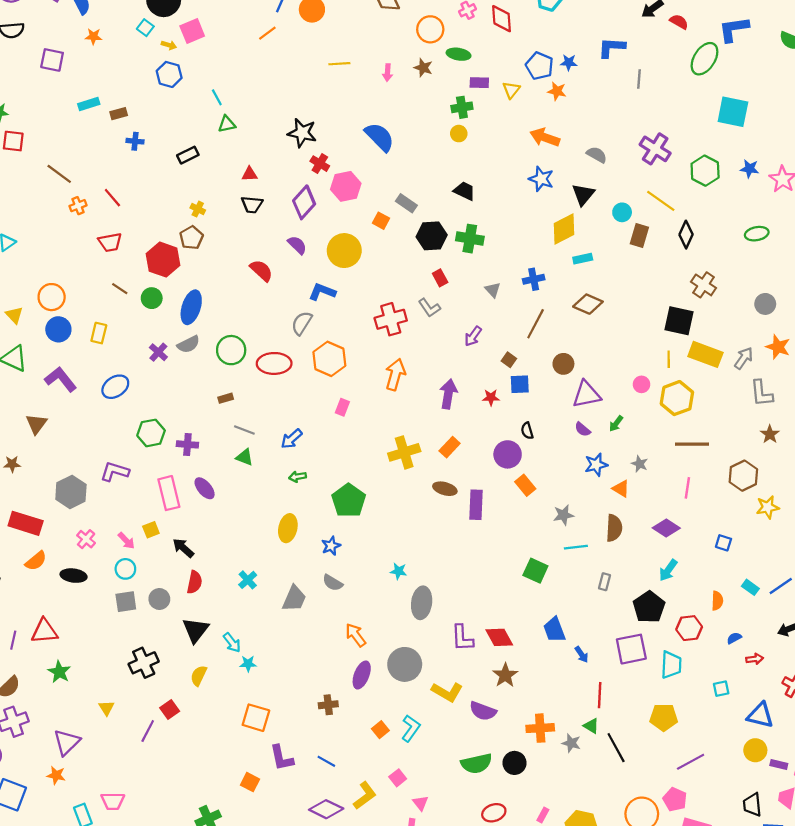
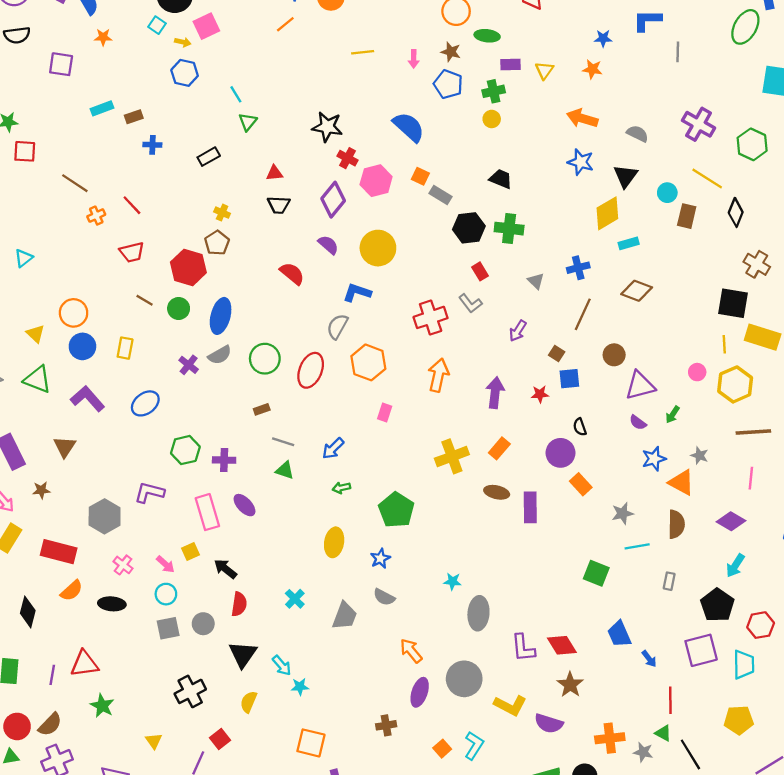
blue pentagon: (540, 66) -> (448, 84), moved
green triangle: (227, 124) -> (248, 122), turned -36
orange square: (381, 221) -> (420, 176), moved
red ellipse: (274, 363) -> (311, 370), turned -64
orange triangle: (621, 489) -> (681, 482), size x1.4

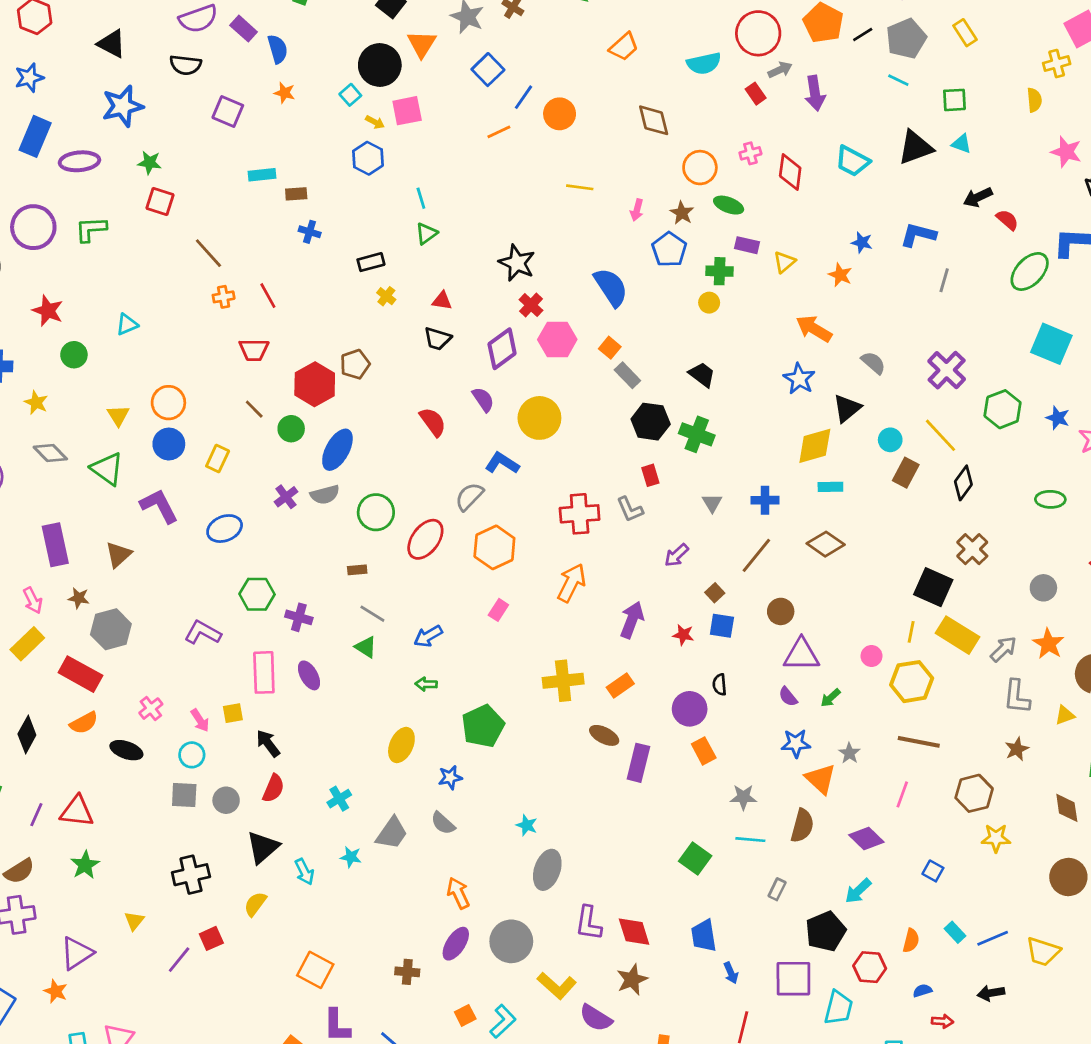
yellow cross: (222, 213) -> (386, 296), moved
gray hexagon: (105, 516) -> (111, 629), moved
cyan star: (300, 687) -> (351, 857), moved

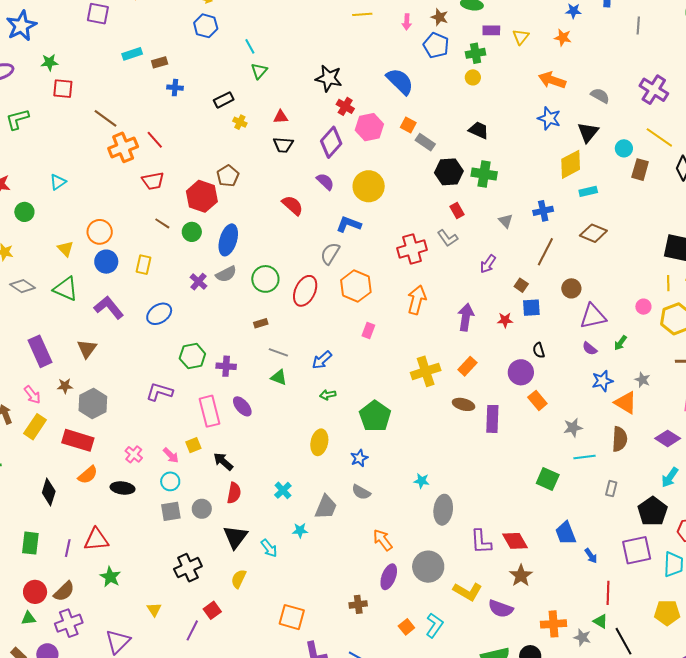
orange cross: (224, 297) -> (123, 147), size x1.8

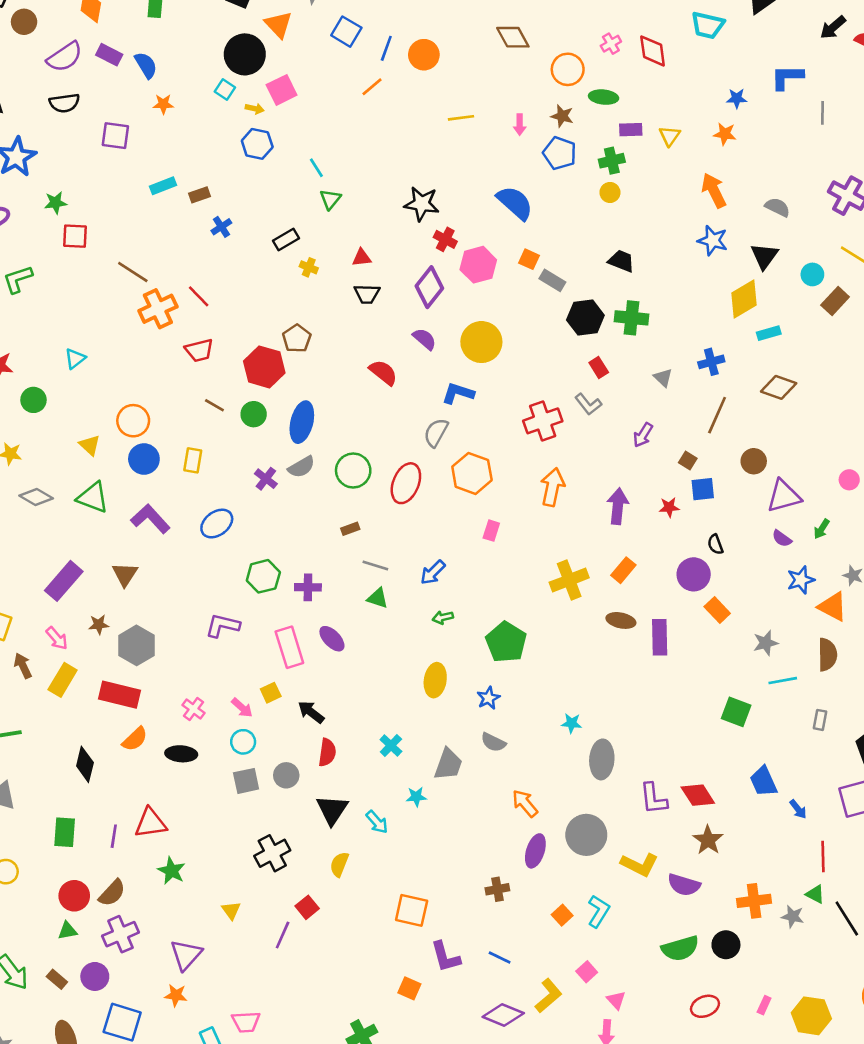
orange arrow: (552, 80) -> (714, 190), turned 48
blue cross: (175, 88) -> (221, 227), turned -35
brown rectangle: (640, 170) -> (835, 301), turned 30
purple rectangle: (40, 351) -> (64, 581), turned 68

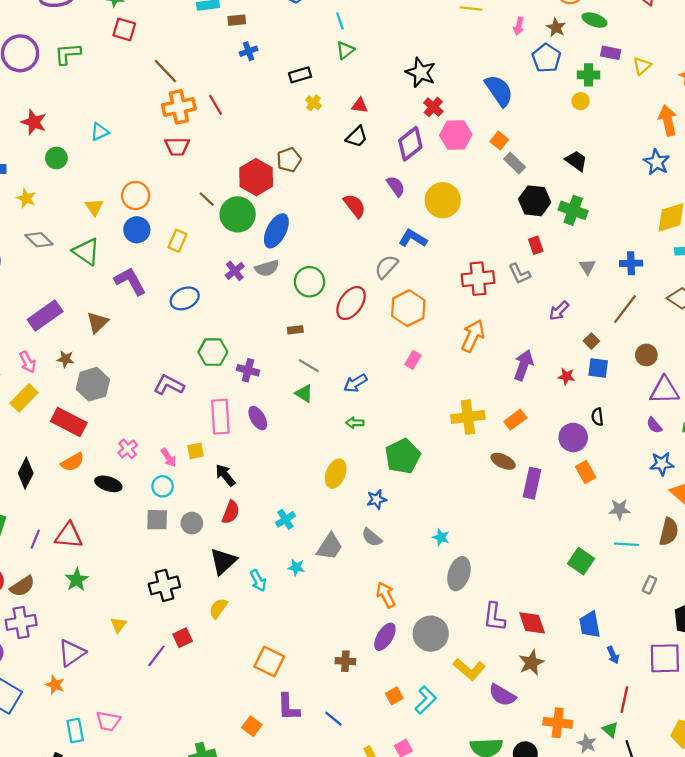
black trapezoid: (367, 294) -> (357, 137), turned -60
red trapezoid: (199, 350) -> (177, 146), moved
green circle: (254, 414) -> (238, 214), size x1.6

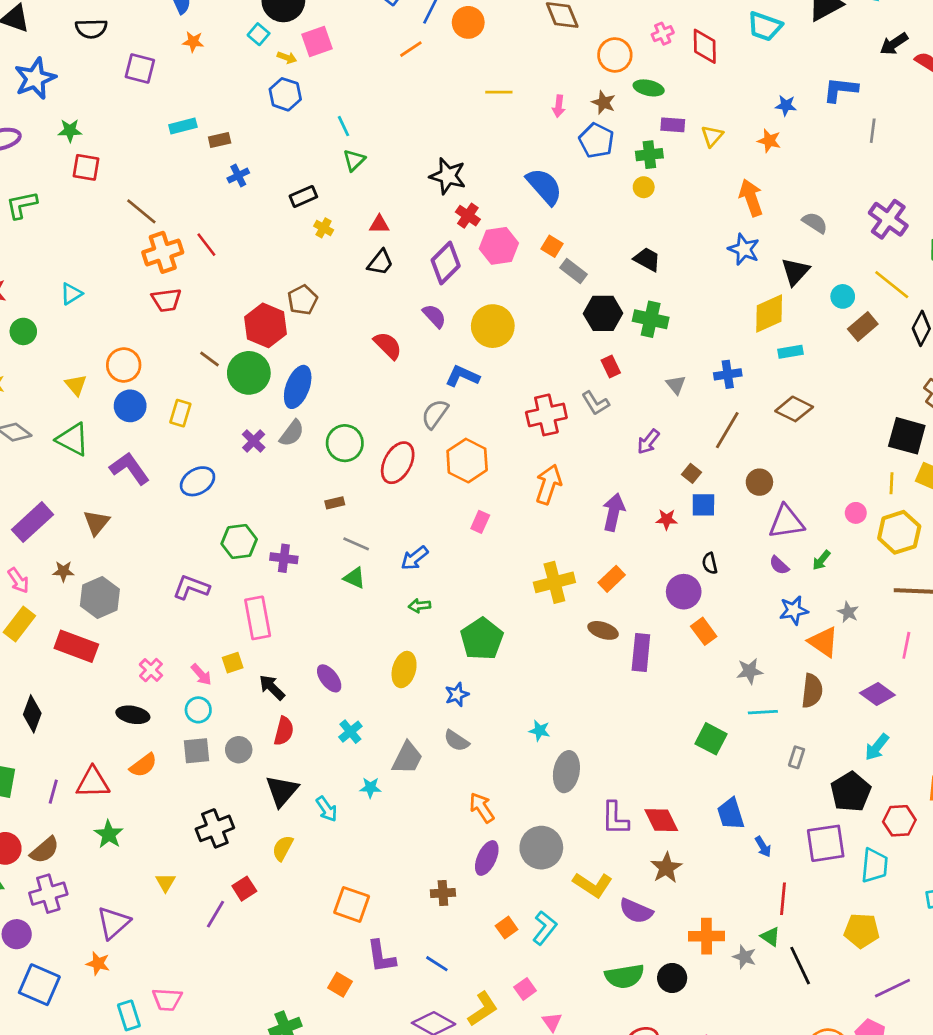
gray semicircle: (267, 268) -> (292, 433), turned -30
purple ellipse: (258, 418) -> (329, 678), moved
orange semicircle: (73, 462) -> (143, 765), moved

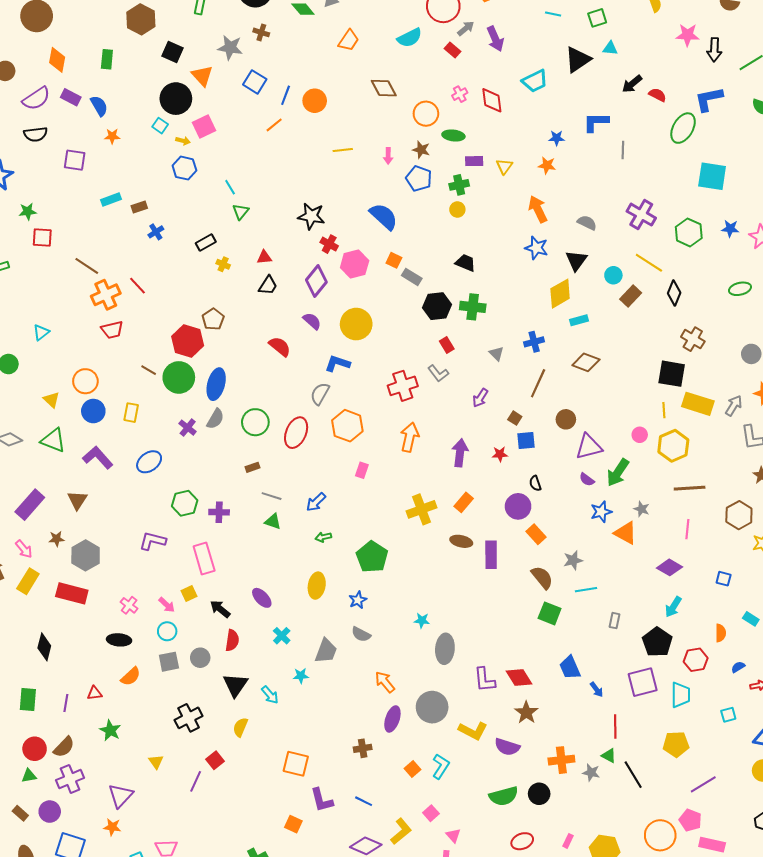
cyan trapezoid: (765, 26) -> (535, 81), turned -40
green arrow: (821, 560) -> (618, 473), size x1.8
brown semicircle: (812, 691) -> (542, 577), moved, turned -40
red triangle: (93, 782) -> (95, 693), size x0.6

